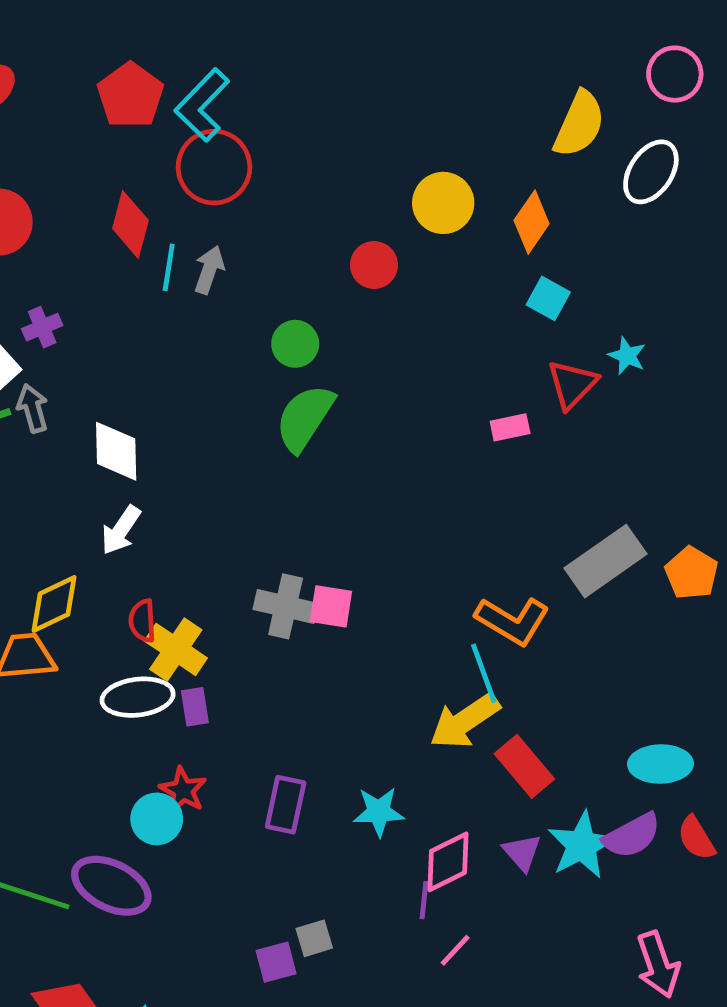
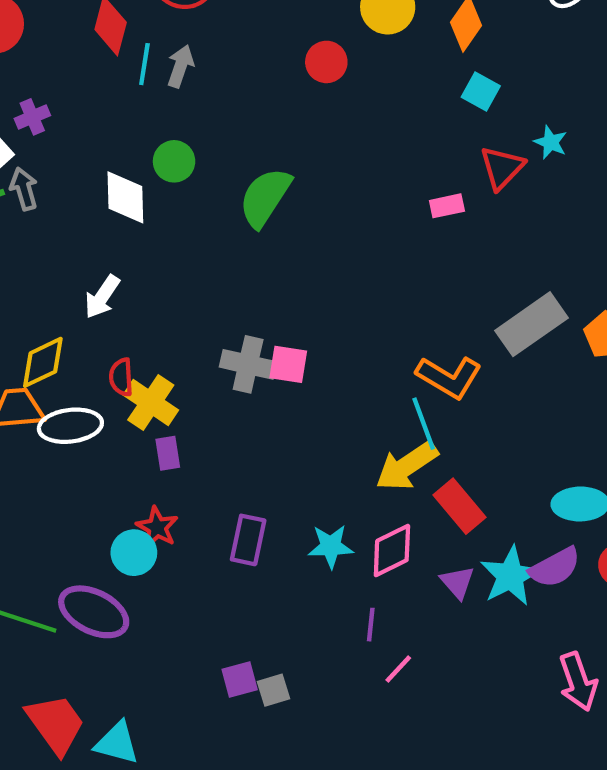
green circle: (295, 344) -> (174, 161), moved
white diamond: (116, 451) -> (125, 197), moved
white ellipse: (138, 697) -> (70, 426), moved
pink diamond: (448, 862) -> (392, 551), moved
gray square: (314, 938) -> (273, 690), moved

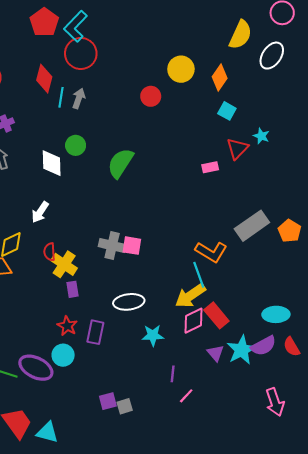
white ellipse: (70, 426) -> (129, 302), moved
purple rectangle: (248, 540) -> (95, 332), moved
pink diamond: (392, 551) -> (193, 321), moved
cyan circle: (134, 553) -> (63, 355), moved

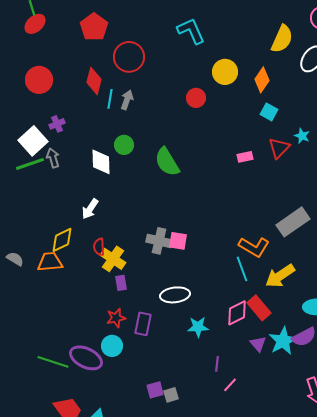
cyan L-shape: (76, 26) -> (191, 31), moved, turned 112
green semicircle: (120, 163) -> (167, 162), turned -64
pink rectangle: (210, 167) -> (245, 157), moved
yellow arrow: (190, 296) -> (280, 276), moved
red star: (67, 326) -> (116, 318), turned 30

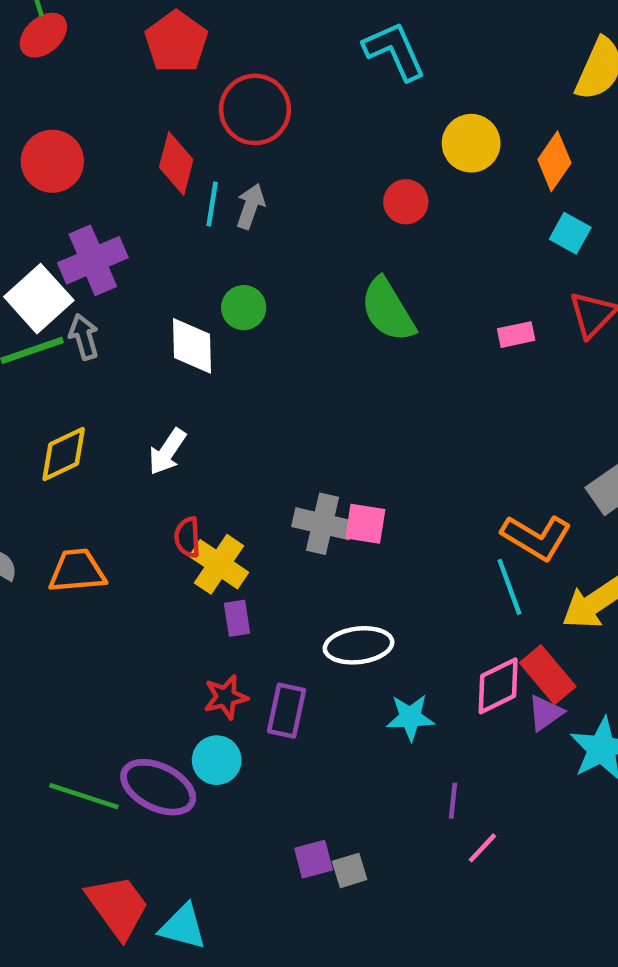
purple cross: (57, 124) -> (93, 260), size x1.8
green semicircle: (167, 162) -> (388, 310), moved
yellow diamond: (62, 240) -> (64, 454), moved
purple triangle: (258, 344) -> (545, 713), moved, turned 36

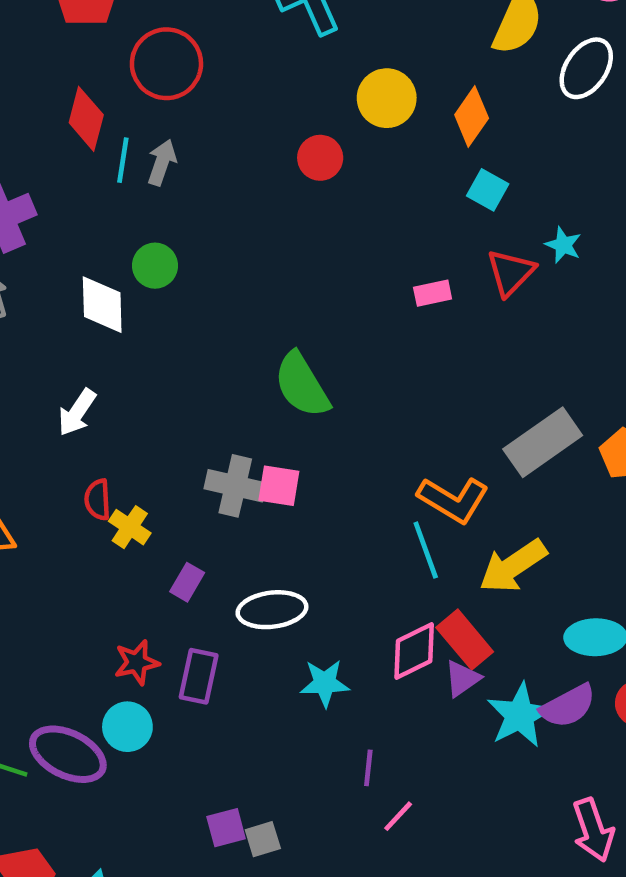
green semicircle: (388, 310) -> (302, 385), moved
yellow cross: (219, 564) -> (130, 527), size x0.7
purple rectangle: (237, 618) -> (187, 582), moved, turned 39

